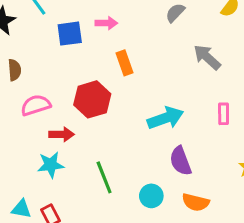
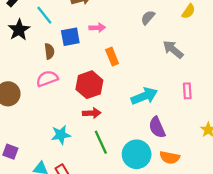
brown semicircle: (15, 70) -> (49, 51), moved
pink semicircle: (36, 105) -> (47, 79), moved
red arrow: (62, 134) -> (92, 113), moved
cyan circle: (151, 196) -> (137, 154), size x1.6

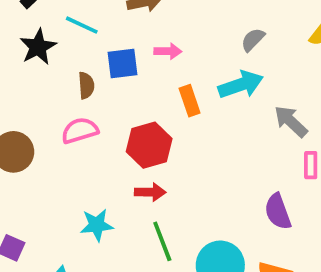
cyan line: (44, 15) -> (82, 25), turned -30
gray arrow: (173, 49) -> (291, 121), moved
cyan arrow: (144, 96) -> (241, 85), moved
purple semicircle: (157, 127) -> (278, 212), moved

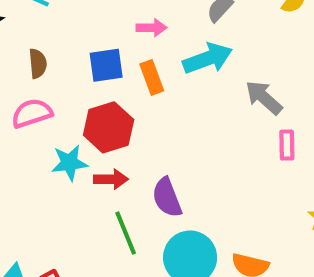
pink arrow: (168, 51) -> (152, 28), moved
blue square: (122, 64) -> (106, 65), moved
purple semicircle: (278, 212) -> (167, 198), moved
cyan star: (97, 225) -> (69, 163), moved

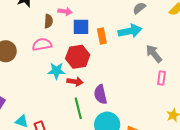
pink arrow: (152, 28) -> (65, 11), moved

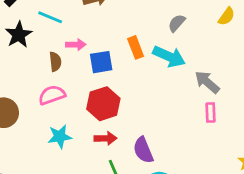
cyan arrow: (130, 31) -> (169, 56), turned 45
orange rectangle: (102, 36) -> (136, 47), moved
cyan star: (56, 71) -> (60, 137), moved
pink rectangle: (161, 78) -> (210, 113), moved

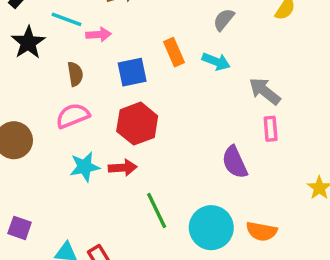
pink arrow: (76, 45) -> (99, 35), moved
cyan arrow: (169, 56) -> (216, 61), size x0.7
red arrow: (105, 138) -> (123, 168), moved
purple semicircle: (143, 150) -> (235, 162), moved

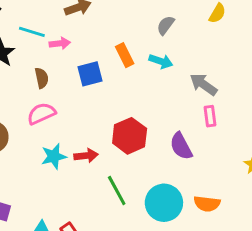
red hexagon: (137, 124) -> (130, 136), moved

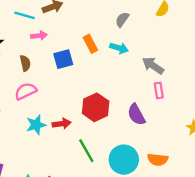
cyan line: (32, 32) -> (25, 15), moved

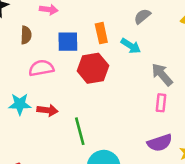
pink semicircle: (26, 91) -> (41, 68), moved
red hexagon: (96, 107) -> (93, 68), moved
purple semicircle: (136, 115) -> (160, 143), moved, turned -95
green line: (86, 151) -> (80, 131), moved

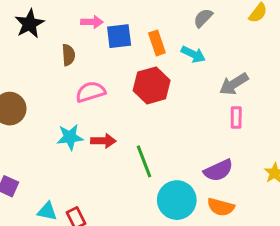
blue square: (68, 42) -> (119, 36), moved
gray arrow: (162, 74) -> (234, 84), turned -75
purple semicircle: (160, 143) -> (218, 170), moved

